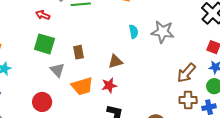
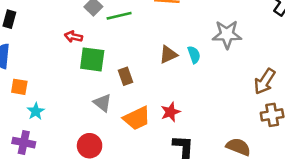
cyan semicircle: (134, 32) -> (194, 55), moved
green square: (44, 44) -> (92, 59), moved
brown triangle: (115, 61) -> (168, 55), moved

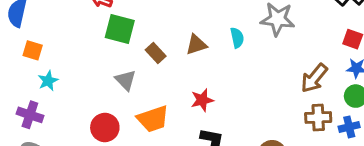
brown triangle: (168, 55) -> (196, 45), moved
brown rectangle: (125, 76) -> (156, 53), turned -30
orange trapezoid: (137, 118) -> (153, 119), moved

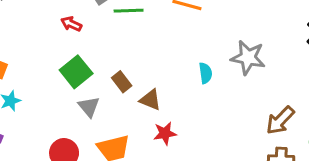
green square: (120, 29) -> (76, 72), moved, turned 32
brown triangle: (196, 45) -> (150, 100), moved, turned 35

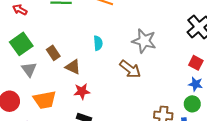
cyan semicircle: (205, 73) -> (98, 43), moved
brown arrow: (280, 120) -> (130, 69), moved, turned -100

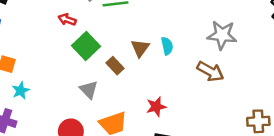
green square: (21, 44) -> (86, 46), moved
brown triangle: (73, 67) -> (140, 48), moved, turned 49

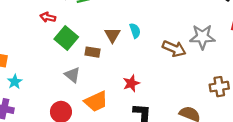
gray star: (222, 35) -> (202, 37), moved
brown rectangle: (115, 66) -> (93, 52), turned -32

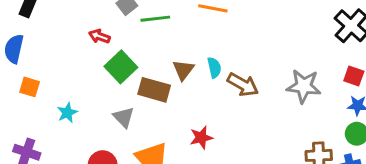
brown arrow: (174, 49) -> (243, 85), moved
brown rectangle: (93, 52) -> (154, 90), size x1.5
cyan star: (15, 82) -> (67, 113), moved

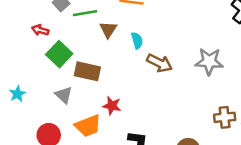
cyan semicircle: (214, 68) -> (137, 41), moved
brown triangle: (183, 70) -> (108, 30), moved
red star: (201, 138) -> (112, 106), moved, turned 30

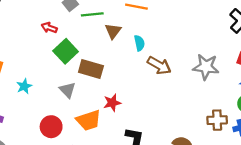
red star: (112, 106) -> (112, 103), turned -30

